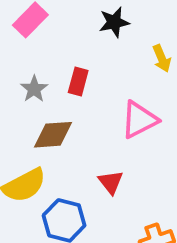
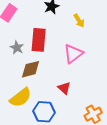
red rectangle: (78, 82) -> (39, 40), size x1.6

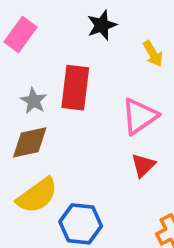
brown diamond: (31, 69) -> (30, 142), moved
red triangle: (64, 88) -> (143, 165), moved, turned 32

